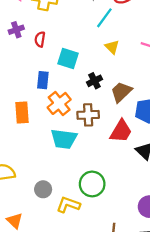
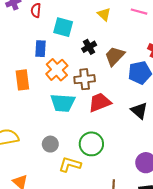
red trapezoid: (121, 131) -> (100, 102), moved, turned -140
gray circle: (43, 189) -> (50, 144), moved

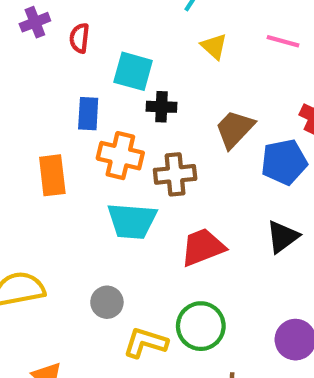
black cross: (89, 47) -> (162, 107), moved, turned 32
orange cross: (57, 70) -> (120, 156), turned -35
red trapezoid: (100, 102) -> (203, 247), moved
black triangle: (139, 111) -> (283, 237), turned 42
green circle: (91, 144) -> (201, 326), moved

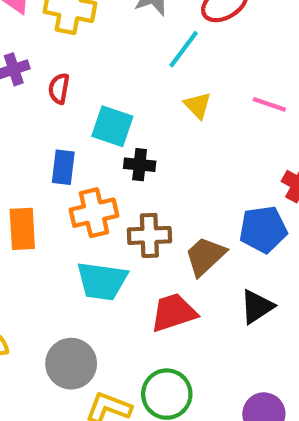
brown trapezoid: (235, 129) -> (205, 256), moved
orange cross: (120, 156) -> (94, 213), turned -30
gray circle: (107, 302) -> (71, 364), size x1.5

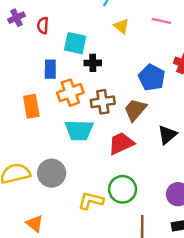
blue pentagon: (263, 229) -> (152, 78), moved, turned -30
gray circle: (71, 364) -> (52, 173), moved

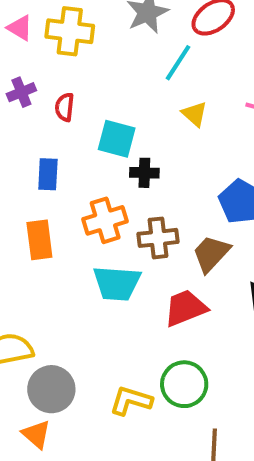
blue rectangle: (50, 69) -> (48, 174), moved
gray circle: (52, 173) -> (51, 389), moved

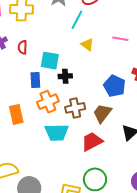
blue rectangle: (48, 174) -> (35, 80), moved

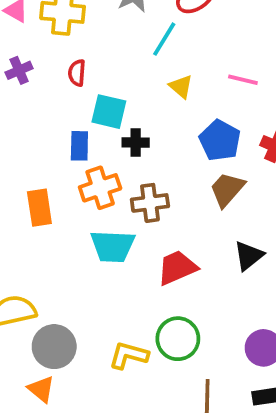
red semicircle: (22, 47) -> (77, 73), moved
blue pentagon: (115, 86) -> (220, 140), moved
brown trapezoid: (102, 113) -> (227, 189), moved

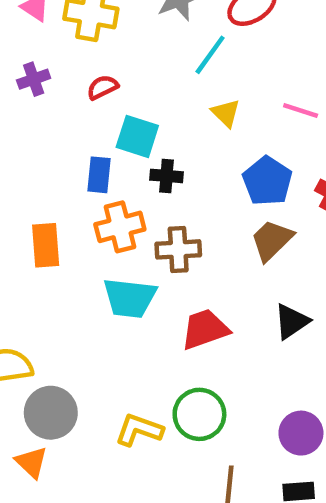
red semicircle: (77, 73) -> (103, 87), turned 55

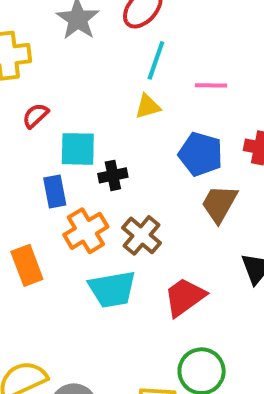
cyan line: (210, 55) -> (156, 60), moved
yellow triangle: (226, 113) -> (148, 106), turned -44
brown cross: (178, 249) -> (142, 235), turned -30

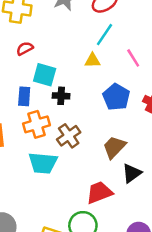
pink line: (211, 85) -> (133, 58), turned 42
brown trapezoid: (219, 204) -> (114, 147), moved
red trapezoid: (185, 297) -> (99, 193), moved

